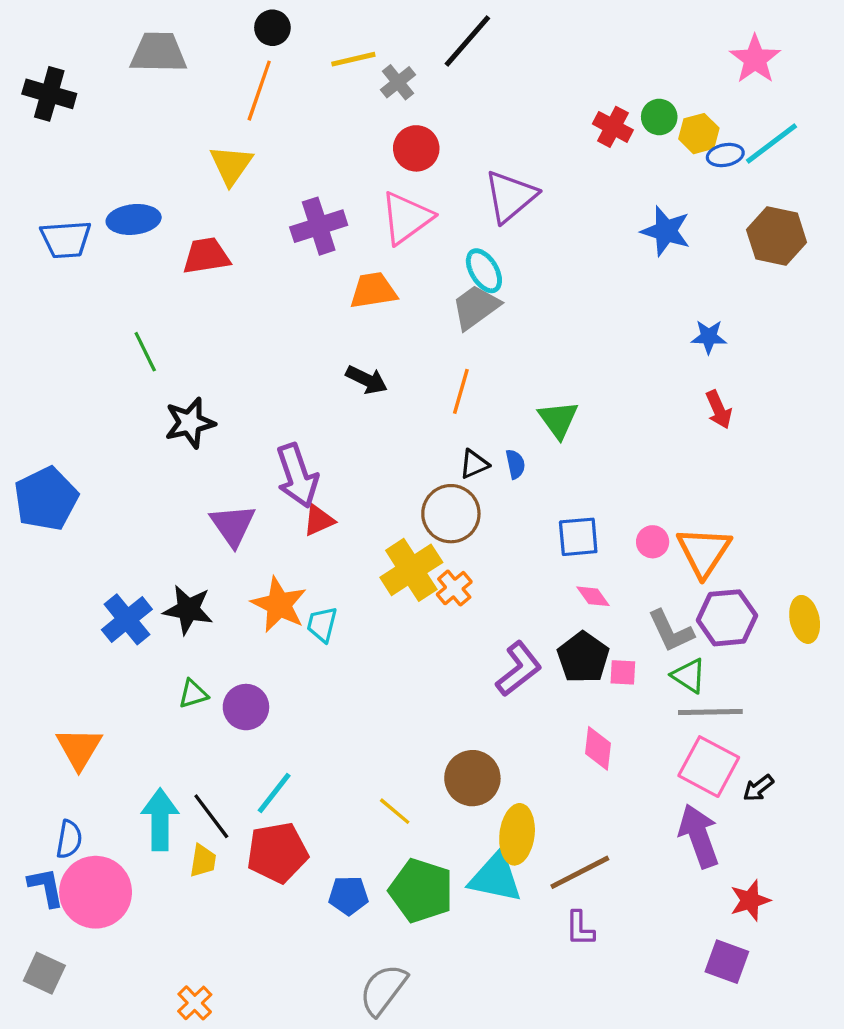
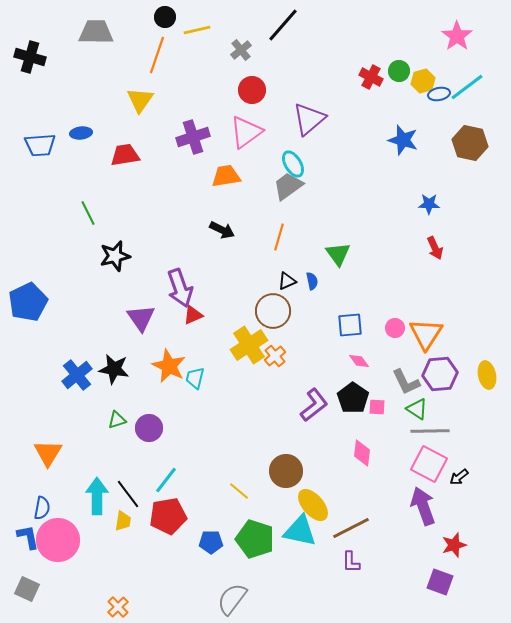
yellow line: (353, 59) -> (197, 30), moved
blue ellipse: (134, 219) -> (81, 133), size x0.7
yellow ellipse: (517, 834) -> (313, 505), turned -48

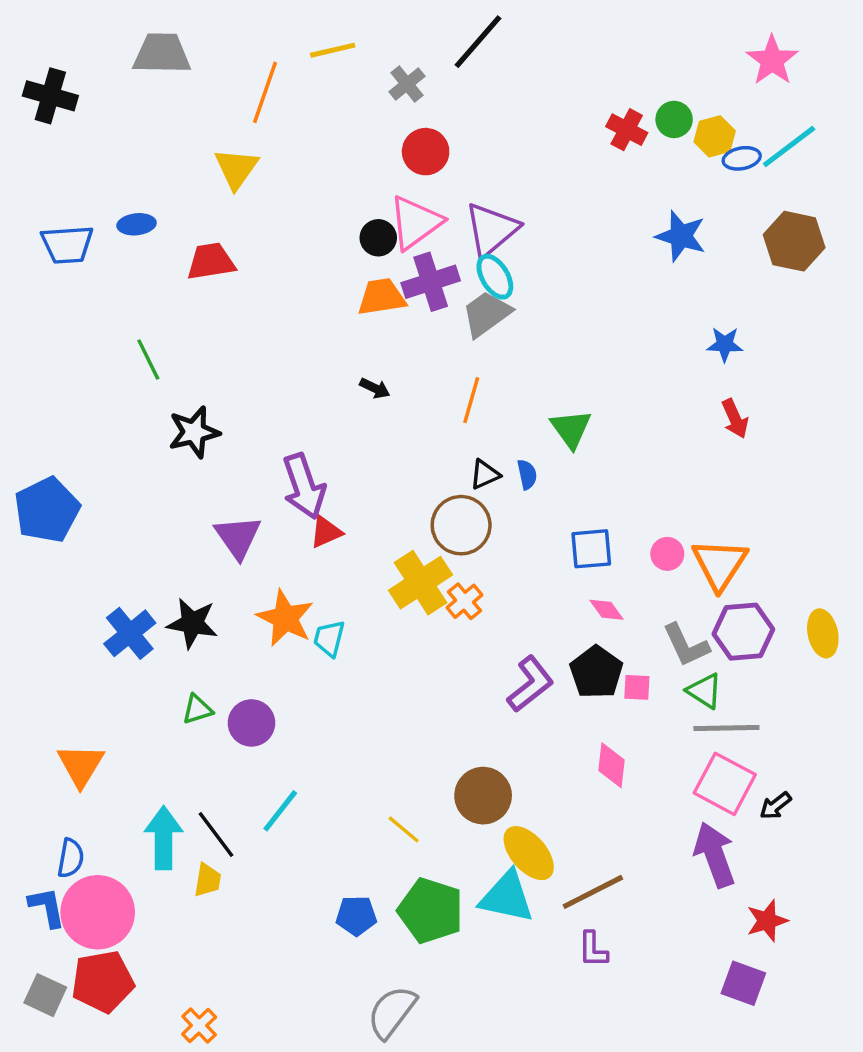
black circle: (165, 17) -> (378, 238), moved
purple triangle: (309, 119) -> (492, 229), moved
purple cross: (193, 137) -> (431, 282), moved
black arrow: (222, 230) -> (375, 388), size x0.7
red pentagon: (168, 516) -> (103, 982), moved

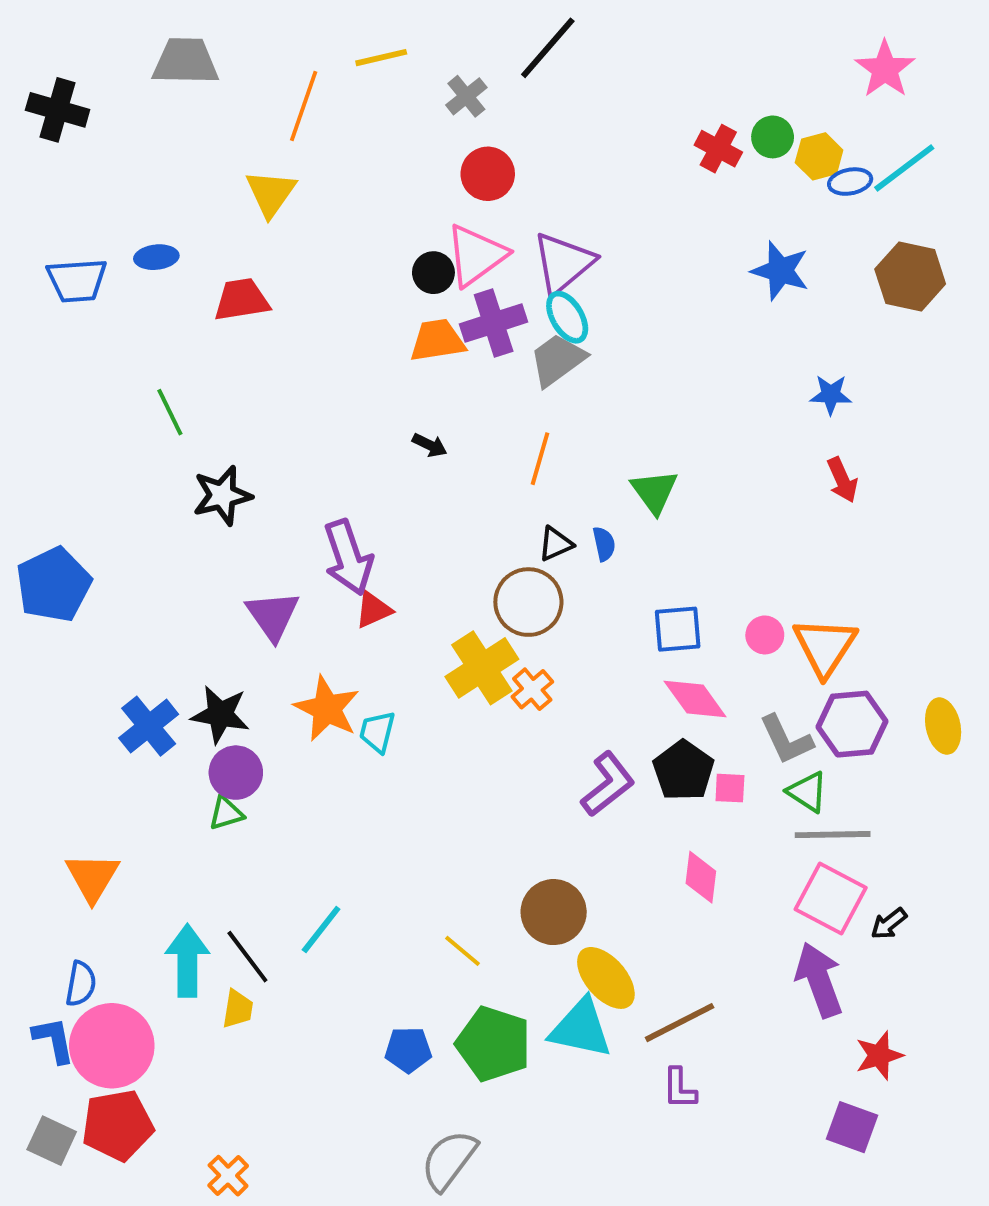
pink diamond: (606, 610) -> (695, 699), size x1.6
purple circle: (251, 723) -> (236, 773), moved

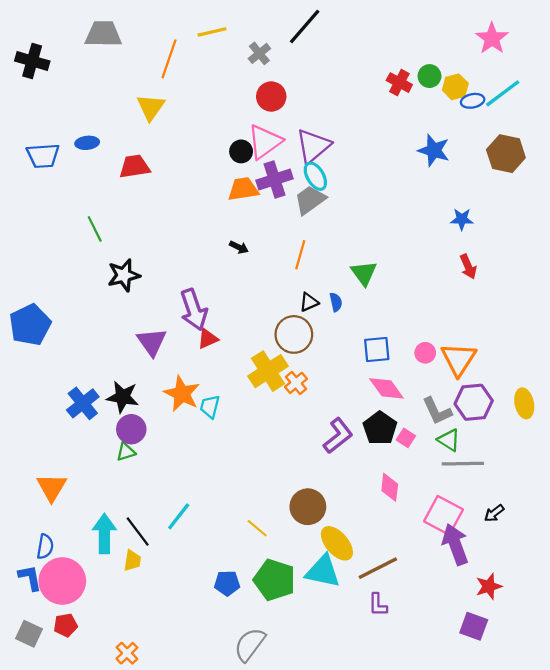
pink square: (730, 788) -> (406, 438), turned 30
pink square: (831, 898) -> (444, 515), moved
red pentagon: (118, 1125) -> (66, 625), size x0.6

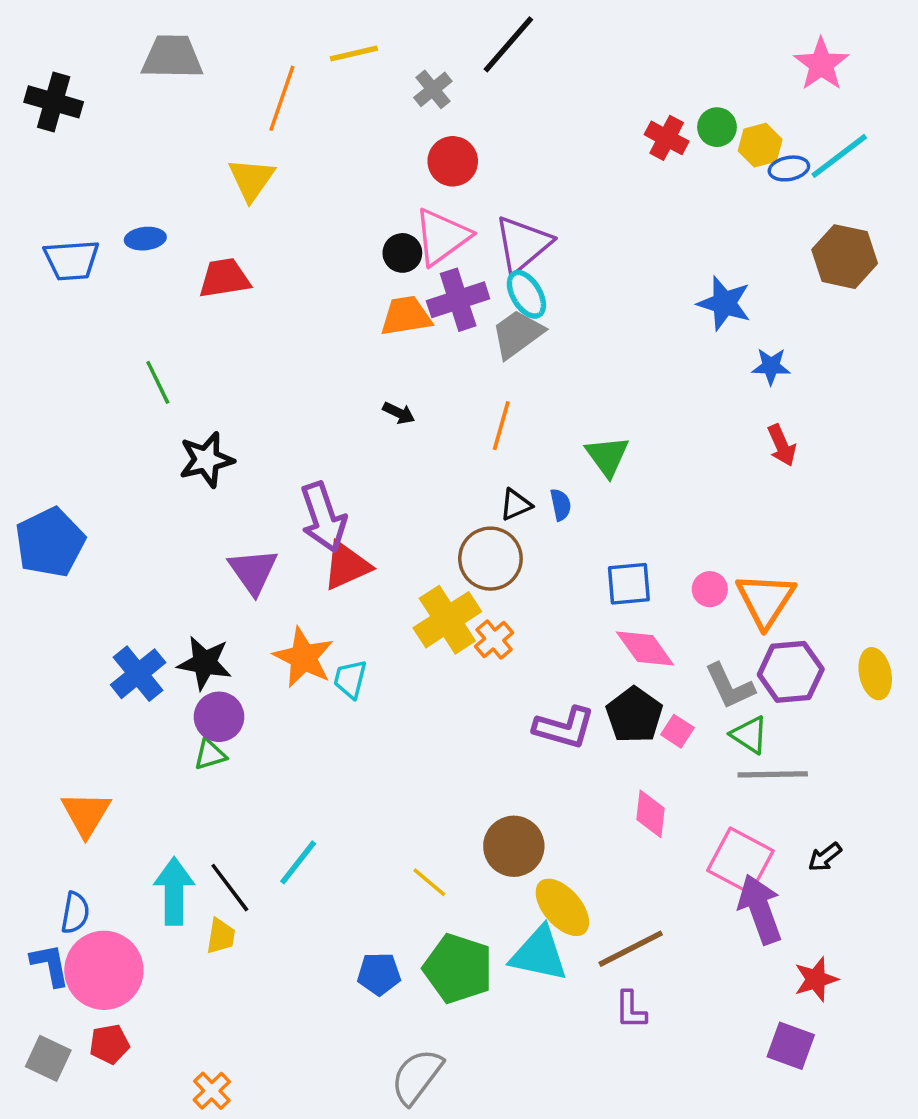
blue star: (434, 150) -> (724, 303), moved
red triangle: (208, 339) -> (347, 566), size x1.4
purple L-shape: (338, 436) -> (564, 728), turned 54

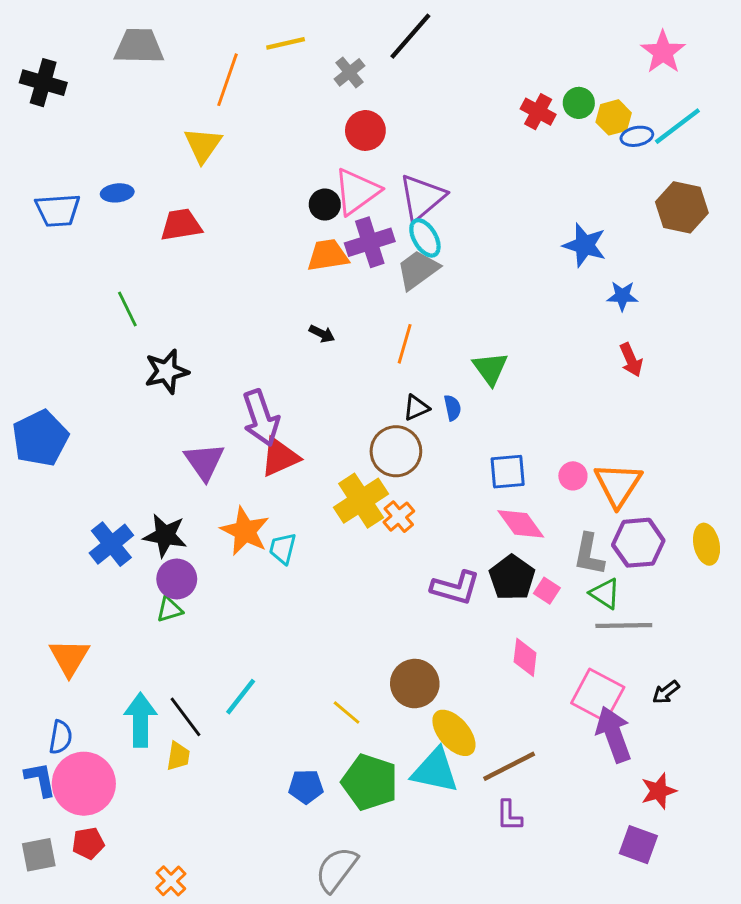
gray L-shape: (730, 686) -> (589, 554), turned 36
gray square: (48, 1058) -> (39, 855), turned -36

